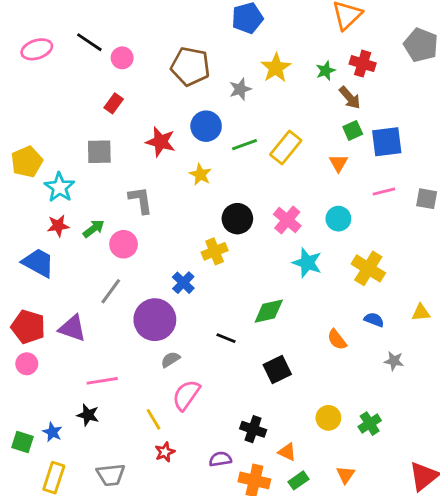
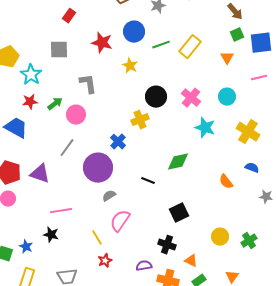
black square: (277, 369) -> (179, 213), moved

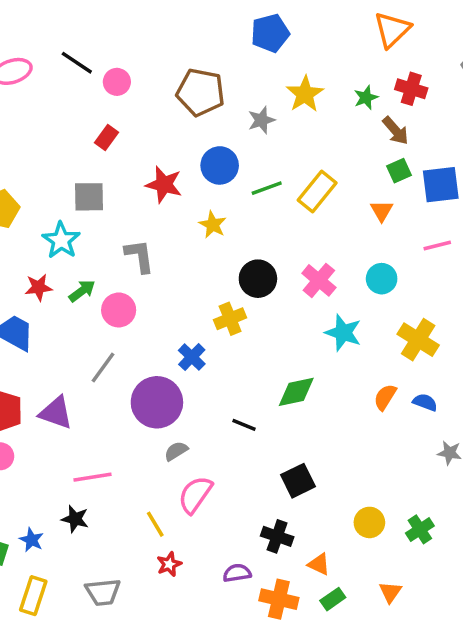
cyan star: (31, 75) -> (61, 240), moved
orange semicircle: (226, 182) -> (385, 397), moved, turned 70

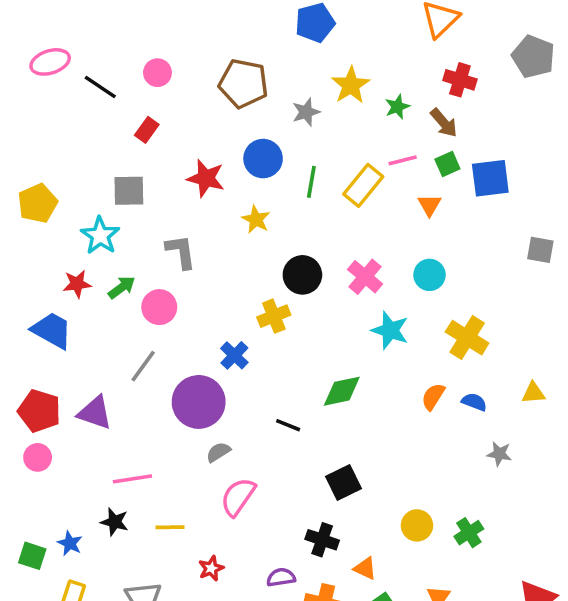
black line: (77, 63) -> (100, 87), moved
green star: (366, 98) -> (397, 107), moved
green line: (267, 188) -> (311, 182), turned -60
pink line: (437, 246) -> (403, 160), moved
yellow line: (155, 524) -> (170, 527), moved, turned -60

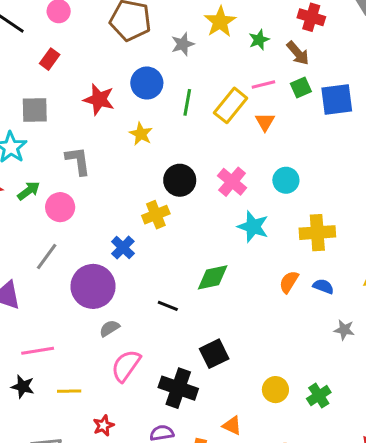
orange triangle: (429, 205) -> (265, 122), moved
yellow cross: (467, 338) -> (317, 233), turned -36
black cross: (322, 540) -> (178, 388), moved, size x1.4

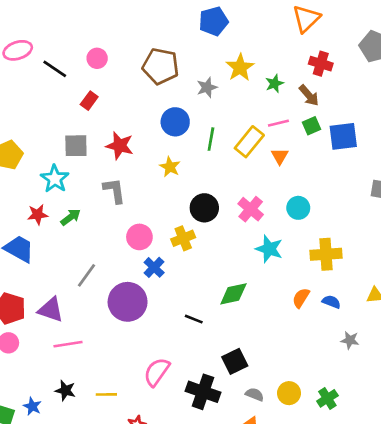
red star: (99, 99) -> (120, 146), moved
pink circle: (60, 207) -> (139, 237), moved
gray semicircle: (109, 328) -> (255, 394), moved, turned 54
pink line: (38, 351) -> (68, 344), moved

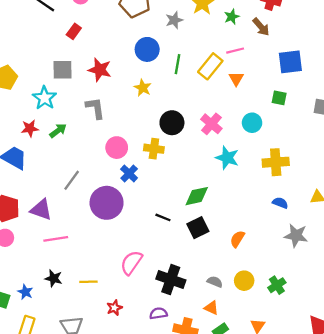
green square: (311, 126) -> (279, 98), moved, turned 35
yellow cross: (183, 238) -> (154, 149), turned 30
orange semicircle: (301, 298) -> (237, 239), moved
gray star: (350, 340) -> (296, 236), size x1.5
black square: (235, 361) -> (198, 228), moved

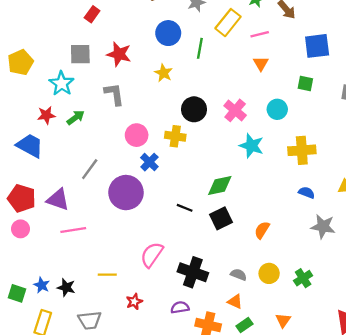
yellow rectangle: (210, 66) -> (228, 23), moved
black star: (54, 278) -> (66, 287), moved

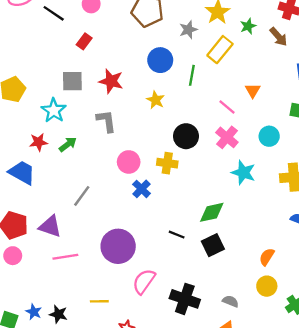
pink line: (260, 34) -> (227, 107), moved, turned 54
purple circle: (126, 193) -> (118, 246), moved
orange semicircle: (262, 230) -> (267, 257), moved
yellow circle: (269, 273) -> (267, 286), moved

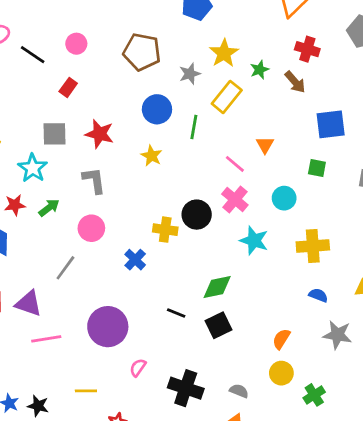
black circle: (186, 136) -> (197, 215), moved
pink circle: (129, 162) -> (91, 228), moved
pink semicircle: (144, 281) -> (138, 368), size x0.6

